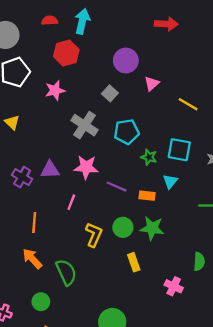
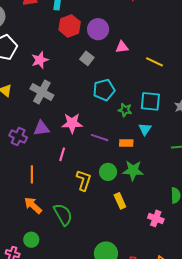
red hexagon: (66, 53) -> (70, 26), moved
pink triangle: (152, 84) -> (122, 47), turned 40
gray cross: (85, 125) -> (42, 92), moved
green circle: (41, 302) -> (31, 240), moved

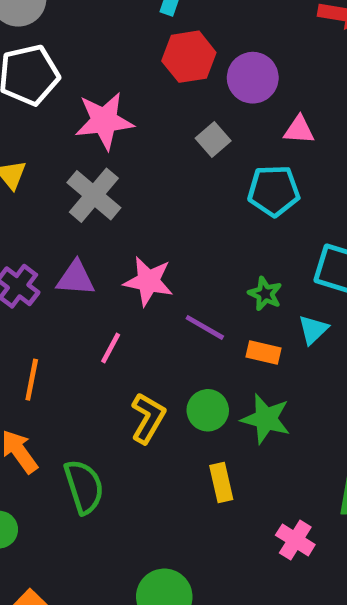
pink star: (40, 60) -> (104, 121), size x1.4
cyan pentagon: (104, 90) -> (274, 191), moved
green star: (125, 110) -> (265, 294), moved

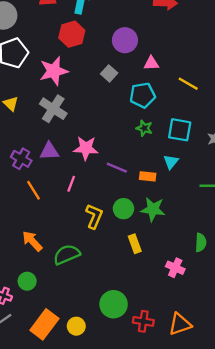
red hexagon: (189, 57) -> (72, 34), moved
green star: (265, 294) -> (144, 128), moved
orange line: (32, 380) -> (34, 190), moved, turned -36
green semicircle: (84, 487) -> (67, 254), turned -88

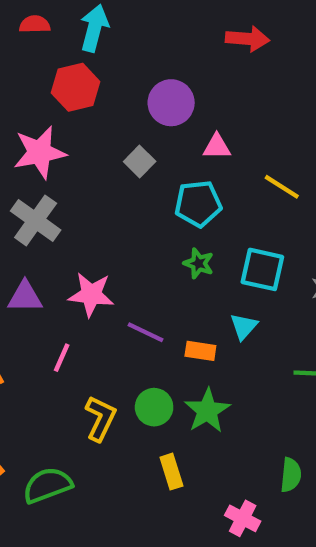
green star: (153, 209) -> (207, 411), turned 30

